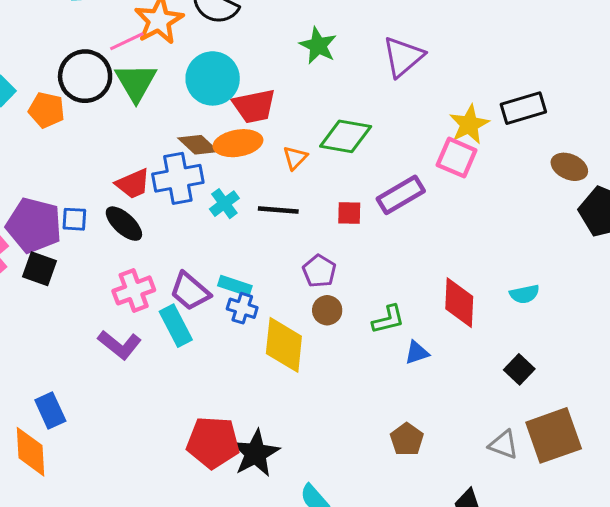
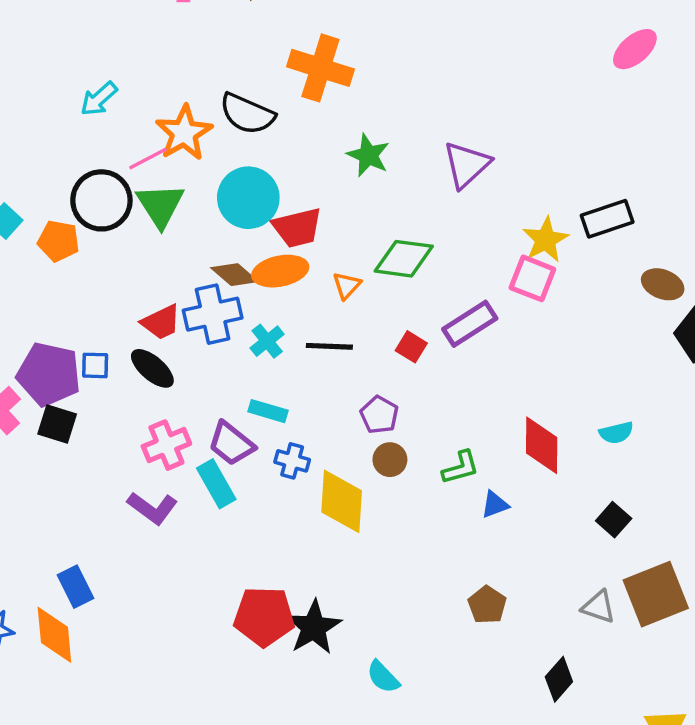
red square: (349, 213) -> (411, 347), turned 32
cyan rectangle: (235, 286) -> (268, 411), moved

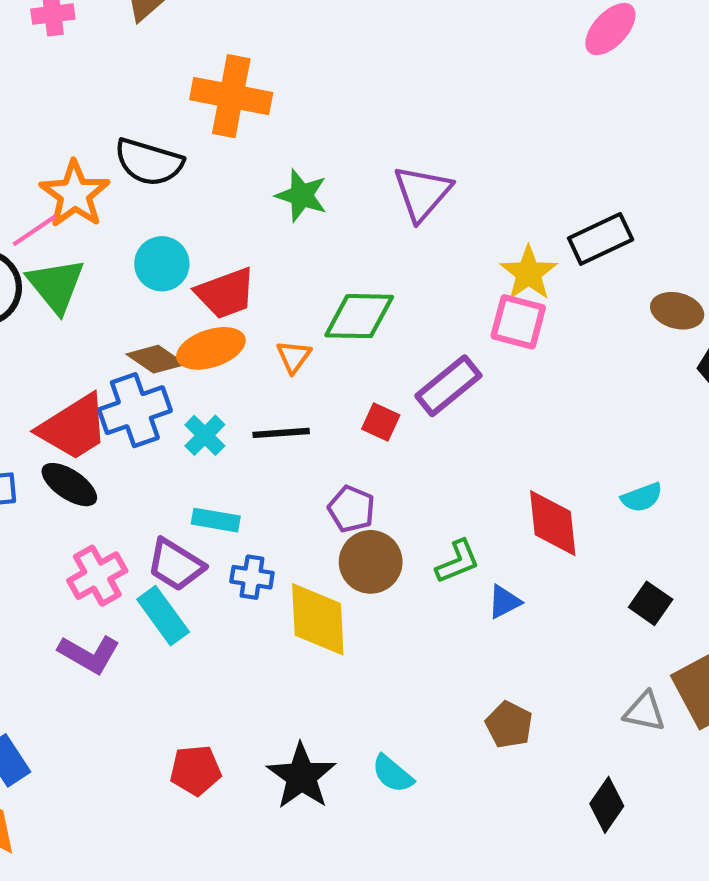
cyan circle: (248, 198) -> (162, 264), size x0.7
red trapezoid: (161, 322) -> (73, 427), size x1.5
brown circle: (390, 460) -> (371, 562), size x1.5
red pentagon: (264, 617) -> (195, 770), moved, size x0.7
cyan semicircle: (383, 677) -> (393, 774), moved

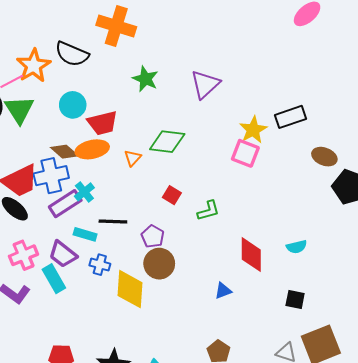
purple rectangle: (448, 386) -> (65, 204), moved
black line: (281, 433) -> (113, 222), moved
green L-shape: (458, 562) -> (208, 211), moved
black square: (651, 603) -> (295, 300), turned -30

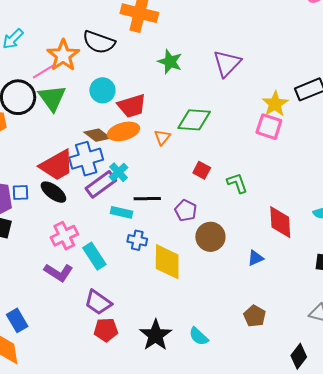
green L-shape: (208, 211) -> (237, 183), turned -90
purple trapezoid: (63, 254) -> (98, 302), moved
brown circle: (159, 264) -> (210, 237), moved

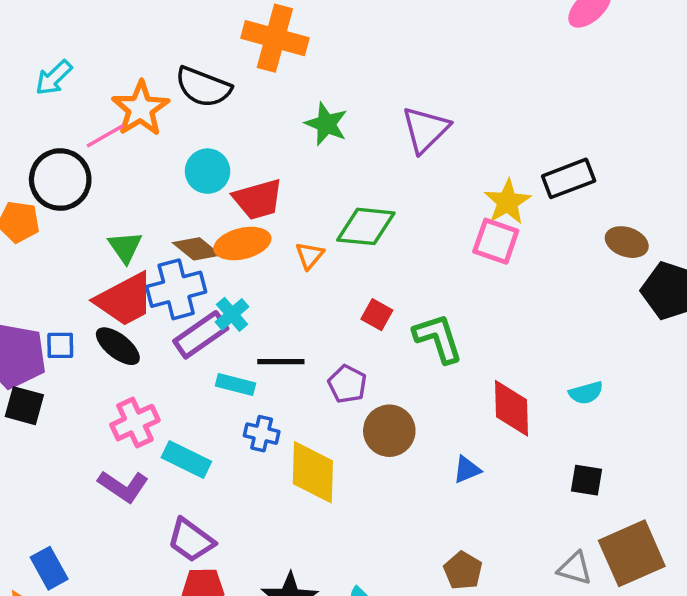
green triangle: (52, 98) -> (125, 247), moved, size x0.7
green L-shape: (237, 183) -> (438, 338), size x1.4
cyan rectangle: (94, 256) -> (186, 459), turned -32

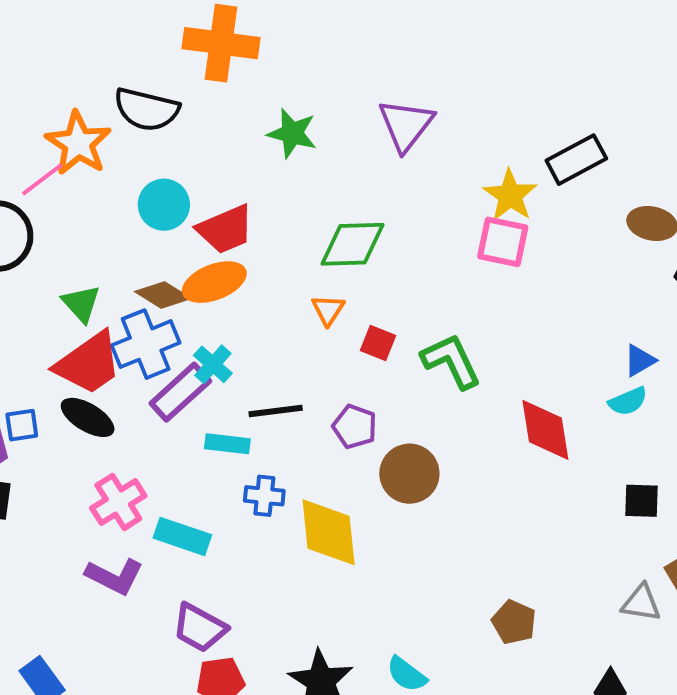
orange triangle: (310, 255) -> (328, 310), moved
blue triangle: (467, 470) -> (640, 361), moved

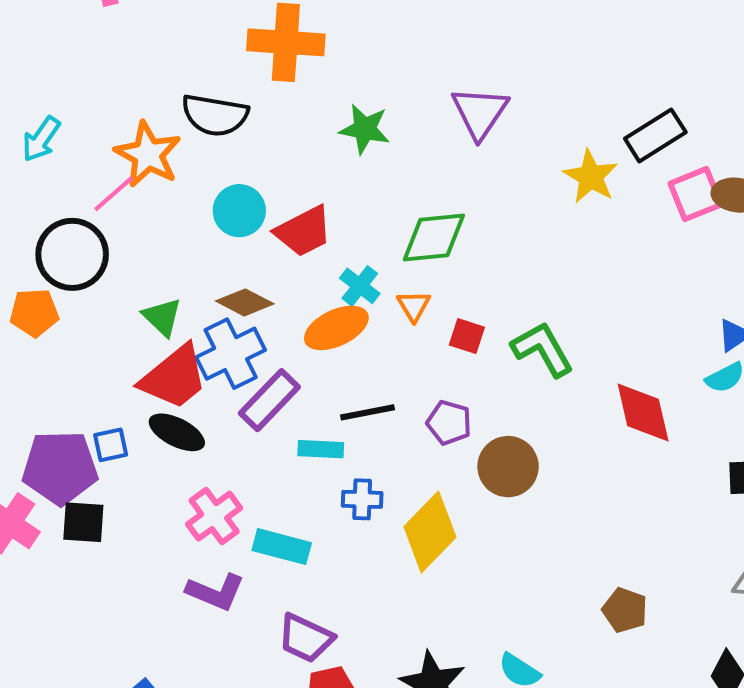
pink square: (503, 242) -> (696, 194), moved, turned -30
orange ellipse: (214, 282) -> (336, 328), moved
cyan cross: (213, 364) -> (360, 286), moved
yellow diamond: (329, 532) -> (430, 532), turned 54

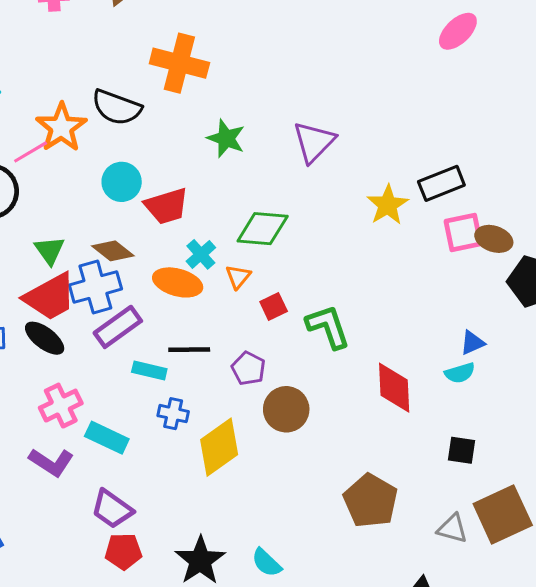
orange ellipse: (336, 328) -> (178, 282), turned 30
red square: (467, 336) -> (274, 307), turned 36
brown pentagon: (625, 610) -> (371, 501), moved, size x1.6

